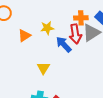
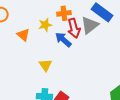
orange cross: (81, 18) -> (64, 13), moved
orange triangle: (24, 36) -> (23, 35), turned -40

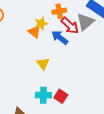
red arrow: (74, 28) -> (70, 26), turned -30
orange triangle: (23, 35) -> (34, 32), moved

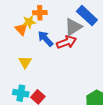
orange cross: (59, 11) -> (40, 13), moved
red arrow: (70, 26) -> (67, 42), moved, turned -72

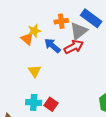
orange cross: (40, 13) -> (61, 21), moved

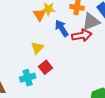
cyan cross: (34, 102) -> (28, 78), turned -35
red square: (51, 104) -> (45, 67), moved

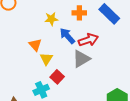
orange triangle: (39, 15) -> (35, 45), moved
gray triangle: (91, 22) -> (81, 59), moved

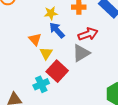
blue arrow: (67, 36) -> (57, 30), moved
red square: (57, 77) -> (57, 71), size x1.5

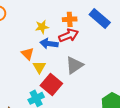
blue arrow: (57, 30) -> (49, 44), turned -36
red arrow: (88, 34) -> (69, 35), moved

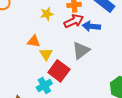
blue arrow: (49, 44) -> (91, 26), moved
orange triangle: (28, 54) -> (34, 41), turned -32

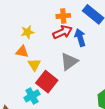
yellow star: (47, 14) -> (27, 32), moved
blue arrow: (91, 26) -> (80, 38), turned 66

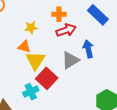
orange cross: (63, 16) -> (59, 14), moved
blue arrow: (80, 38) -> (88, 49), moved
yellow triangle: (34, 65) -> (35, 61), size x1.5

